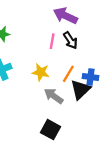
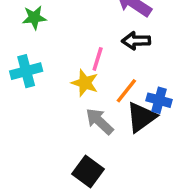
black arrow: (70, 40) -> (136, 41), turned 114
pink line: (52, 41) -> (98, 59), moved

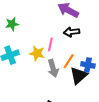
yellow star: (85, 83) -> (37, 53), moved
gray arrow: (100, 121) -> (53, 68), moved, turned -144

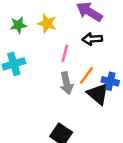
yellow star: (37, 53) -> (47, 23), moved
black triangle: (79, 76) -> (98, 94), turned -42

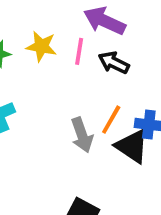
black arrow: (92, 39) -> (114, 63), turned 36
pink line: (65, 53) -> (79, 51), moved

